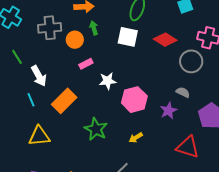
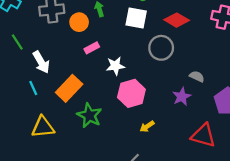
gray circle: (191, 61) -> (161, 48), moved
pink hexagon: (134, 100) -> (131, 93), moved
green star: (96, 129) -> (89, 115), moved

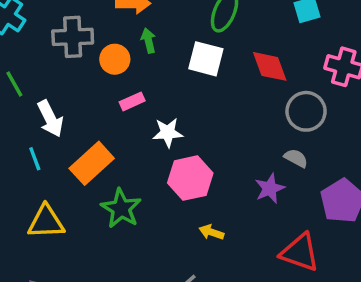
red diamond: (177, 20) -> (270, 66), turned 35
gray circle: (161, 48) -> (306, 111), moved
yellow arrow: (147, 126) -> (211, 232), turned 48

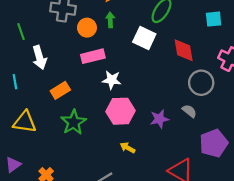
pink rectangle: (132, 101) -> (93, 56), size x1.5
cyan line: (35, 159) -> (15, 82), moved
orange rectangle: (92, 163) -> (60, 90), size x0.7
purple star: (270, 188) -> (159, 119), moved

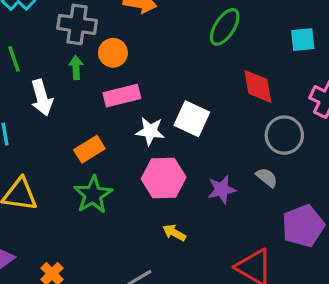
green arrow: (110, 20) -> (76, 68), moved
white square: (144, 38) -> (192, 119), moved
orange rectangle: (60, 90) -> (89, 149), moved

